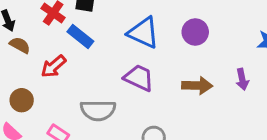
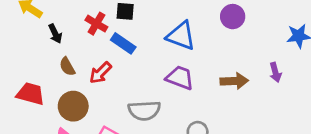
purple circle: (195, 32) -> (233, 17), moved
brown semicircle: (20, 45) -> (67, 67), moved, turned -144
brown circle: (22, 100) -> (73, 106), size x1.4

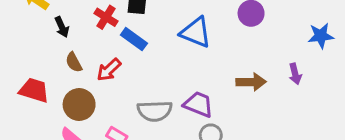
purple trapezoid: (180, 78) -> (198, 104), moved

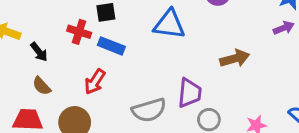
brown semicircle: (74, 62) -> (42, 86), moved
purple arrow: (295, 74) -> (284, 28), moved, turned -84
purple trapezoid: (198, 104) -> (190, 93), turned 88

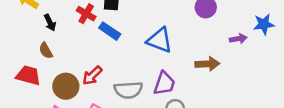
blue triangle: (169, 24) -> (160, 40), moved
purple arrow: (284, 28) -> (238, 39), moved
red arrow: (95, 82) -> (92, 75), moved

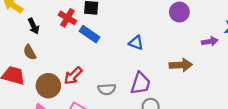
blue triangle: (160, 40) -> (136, 43), size x0.6
gray semicircle: (128, 90) -> (107, 89), size x0.7

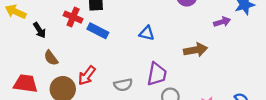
brown semicircle: (30, 52) -> (51, 58), moved

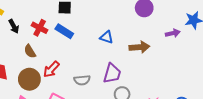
red cross: (73, 17) -> (40, 28), moved
brown arrow: (196, 50) -> (139, 47), moved
brown semicircle: (51, 58) -> (30, 51), moved

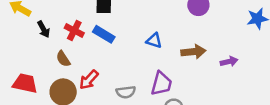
purple arrow: (173, 33) -> (229, 62), moved

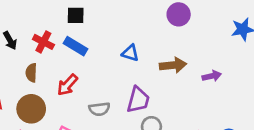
brown semicircle: (63, 59) -> (31, 73), turned 35
red arrow: (89, 80) -> (67, 85), moved

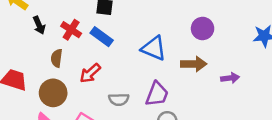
purple circle: (179, 14) -> (203, 28), moved
blue triangle: (130, 53) -> (154, 48), size x1.5

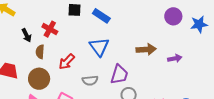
black arrow: (39, 25) -> (27, 35), moved
purple circle: (203, 28) -> (173, 16), moved
blue rectangle: (102, 37) -> (101, 16), moved
blue triangle: (154, 48) -> (99, 47), moved, turned 35

